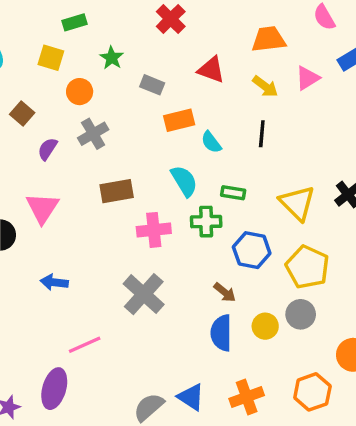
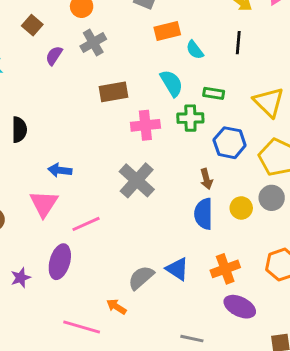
pink triangle: (42, 208) -> (44, 204), moved
brown arrow: (225, 292) -> (206, 179), turned 36

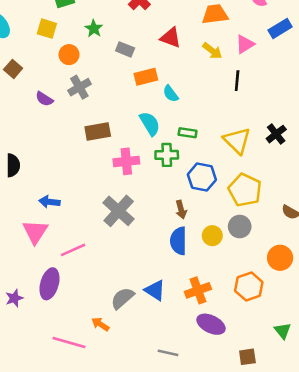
brown square: (32, 25) -> (13, 69), moved
black line: (238, 43) -> (237, 81), moved
purple semicircle: (54, 56) -> (44, 99), turned -90

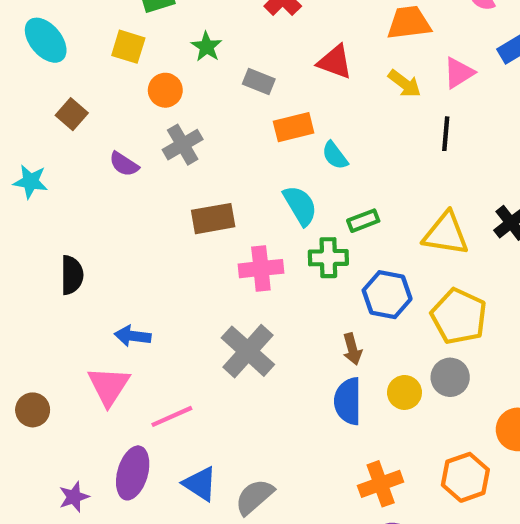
green rectangle: (188, 133) -> (363, 221), turned -30
yellow triangle: (237, 141) -> (446, 234), turned -36
blue triangle: (155, 290) -> (200, 484), moved

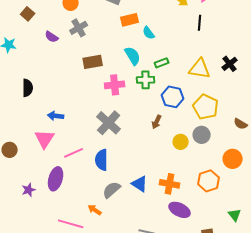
brown arrow: (352, 349) -> (157, 122), turned 40
blue semicircle: (348, 401) -> (102, 160), moved
blue triangle: (200, 484) -> (140, 184), moved
orange cross: (381, 484) -> (170, 184), turned 30

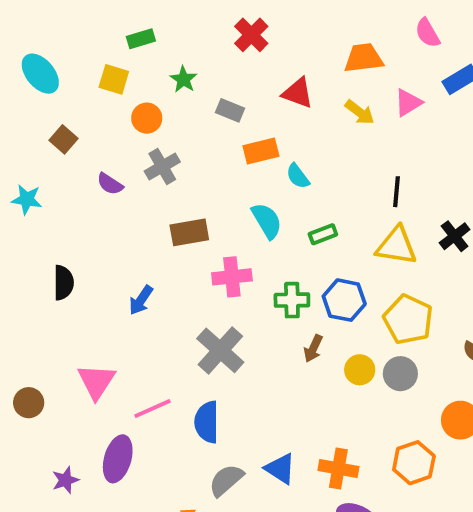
black line: (200, 23) -> (396, 192), moved
green cross: (146, 80) -> (292, 300), moved
blue arrow: (56, 116) -> (141, 300), moved, turned -63
yellow circle: (181, 142) -> (360, 370), moved

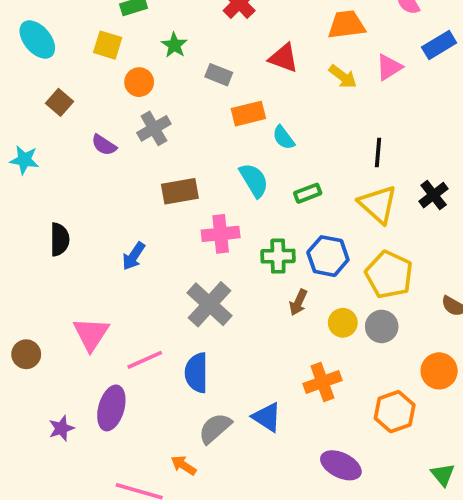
yellow triangle: (396, 246) -> (378, 204), turned 33
orange cross: (338, 469) -> (322, 382), moved, turned -30

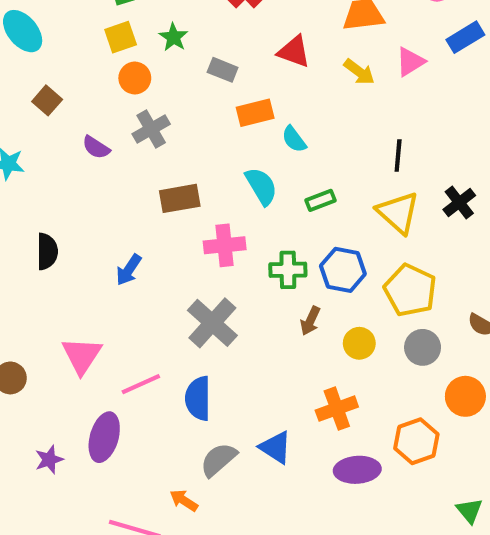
yellow square: (108, 45) -> (121, 37), moved, turned -36
gray circle: (382, 326) -> (423, 347), moved
purple ellipse: (341, 465) -> (357, 470), moved, turned -30

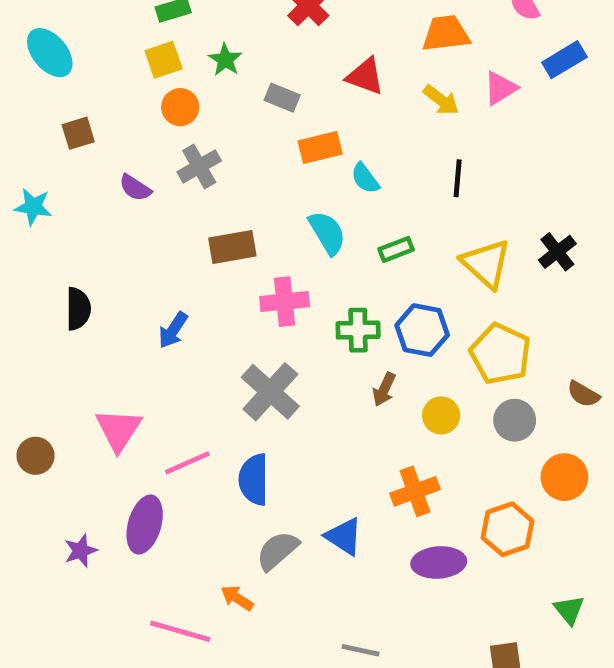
brown square: (47, 100) -> (78, 133), turned 32
black line: (398, 156) -> (458, 178), moved

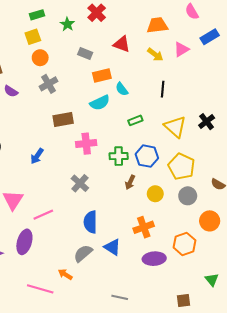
green star: (225, 60) -> (67, 24), moved
purple semicircle: (135, 188) -> (11, 91), moved
cyan semicircle: (327, 233) -> (100, 103), moved, turned 96
gray cross: (270, 392) -> (80, 183), size x0.7
blue semicircle: (254, 479) -> (90, 222), moved

